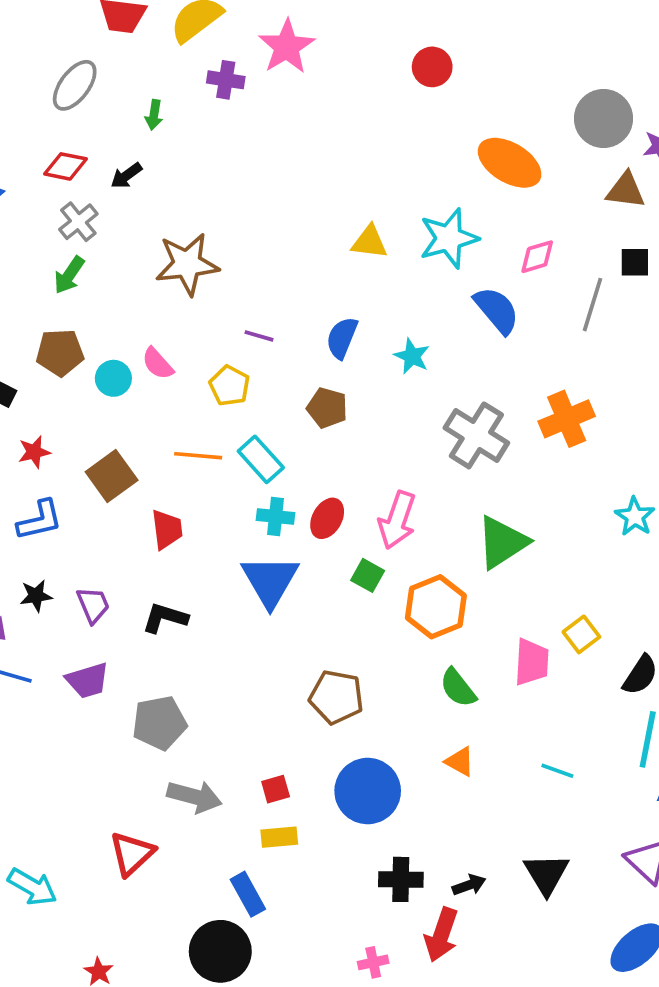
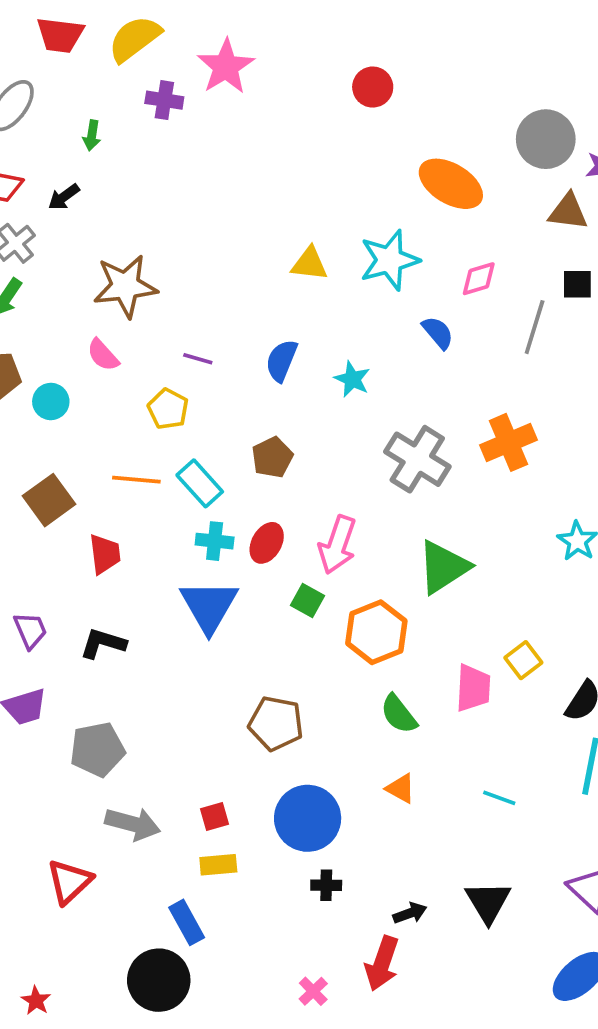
blue semicircle: (497, 310) -> (438, 333), size x0.7
pink semicircle: (158, 364) -> (103, 355), moved
brown pentagon: (327, 408) -> (272, 457), moved, turned 30
black cross: (401, 879) -> (326, 885), moved, size x0.7
pink cross: (373, 962) -> (313, 991), turned -32

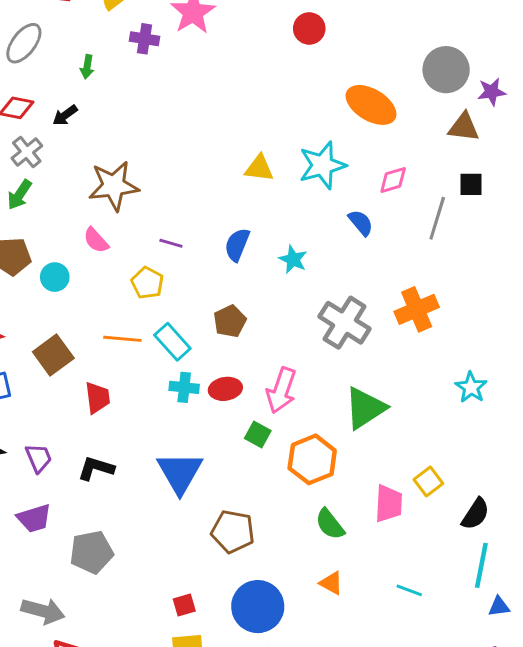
red ellipse: (267, 543) -> (225, 389), turned 52
blue triangle: (209, 606) -> (180, 473), moved
gray arrow: (133, 824) -> (43, 611), moved

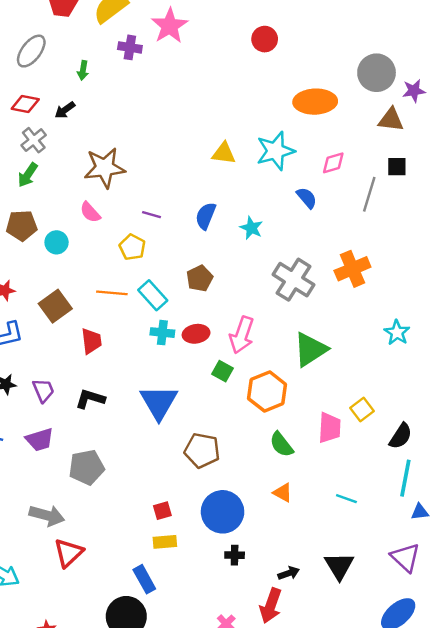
orange ellipse: (371, 105) -> (315, 102), turned -33

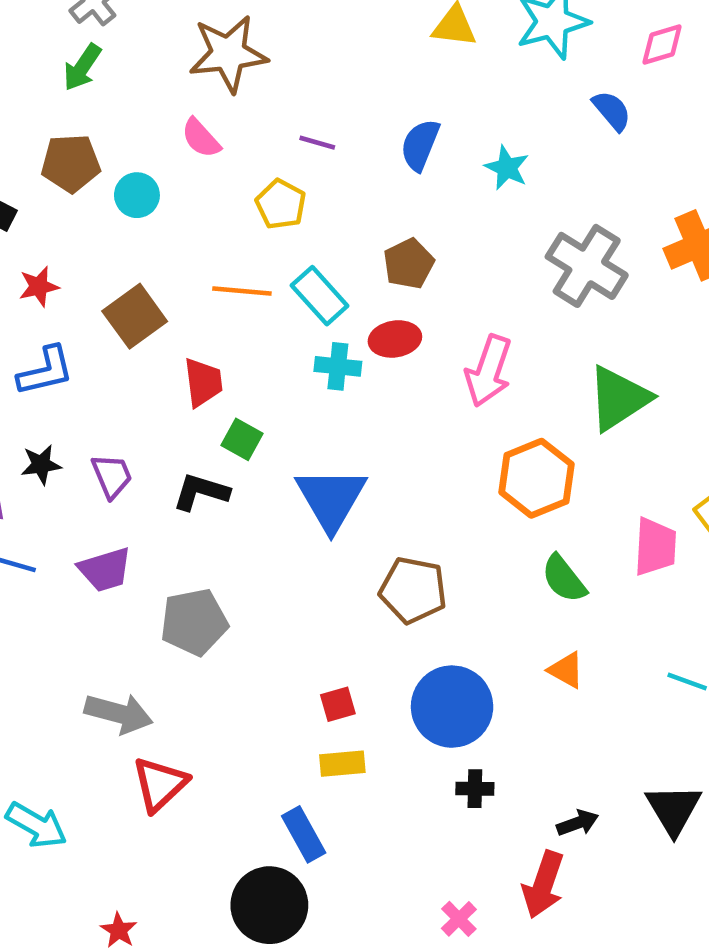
red ellipse: (196, 334) -> (395, 339), moved
green square: (223, 371) -> (242, 439), moved

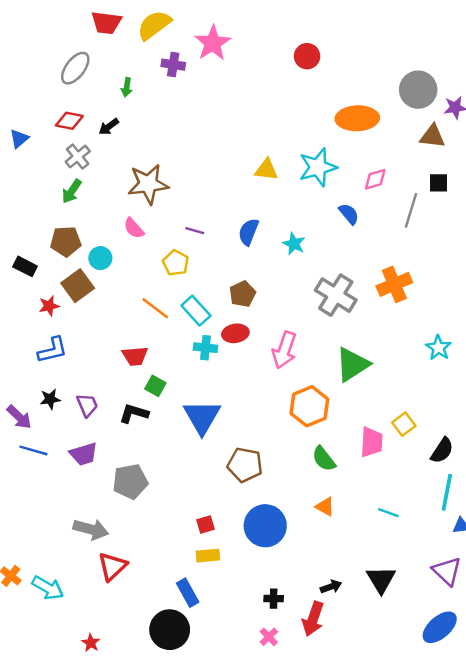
orange line: (242, 291) -> (155, 308), turned 32
brown square: (135, 316) -> (78, 286), moved
red trapezoid: (203, 382) -> (135, 356), turned 92
black cross: (475, 789) -> (274, 599), moved

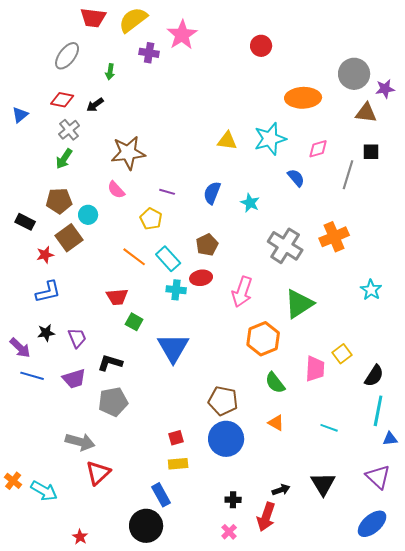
black L-shape: (134, 413) -> (110, 363), moved
brown pentagon: (245, 465) -> (223, 401), moved

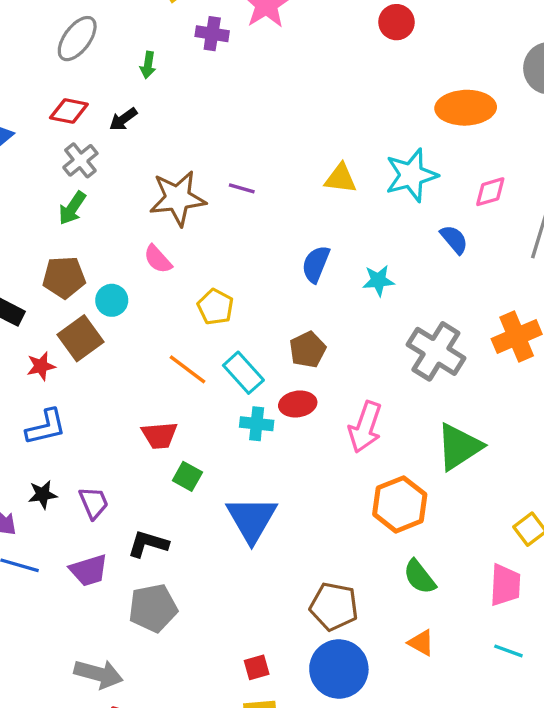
purple line: (167, 192) -> (242, 188), moved
cyan star: (250, 203) -> (378, 281), turned -30
pink trapezoid: (315, 369) -> (505, 585), moved

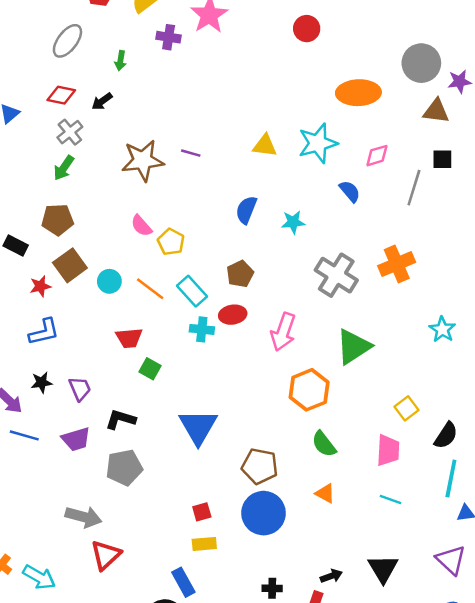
pink semicircle: (158, 259) -> (141, 226), moved
cyan circle: (112, 300) -> (109, 281), moved
blue triangle: (252, 519) -> (198, 427), moved

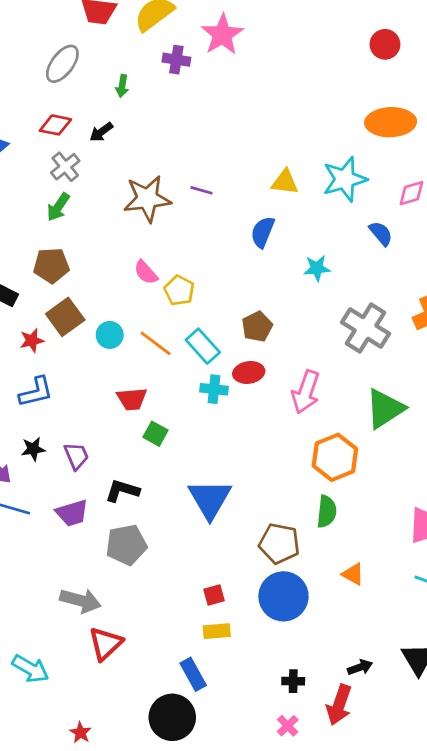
red circle: (307, 29) -> (385, 44), moved
blue semicircle: (246, 210) -> (263, 232), moved
green semicircle: (324, 444) -> (327, 512), moved, turned -136

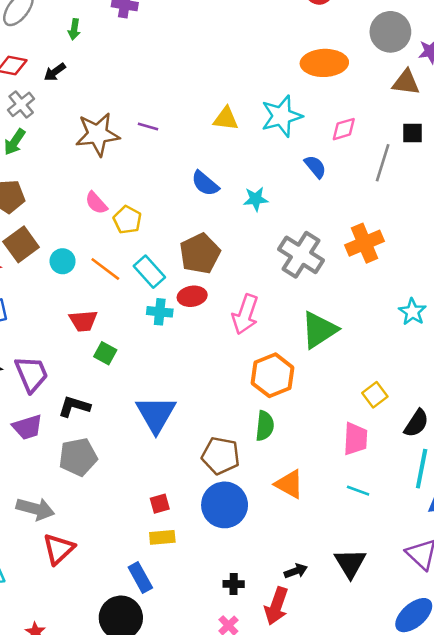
blue semicircle: (263, 232) -> (205, 183), moved, turned -72
brown pentagon: (257, 327) -> (200, 253), size x1.4
purple trapezoid: (76, 456) -> (31, 374), size x1.4
orange triangle: (353, 574) -> (289, 484), size x1.4

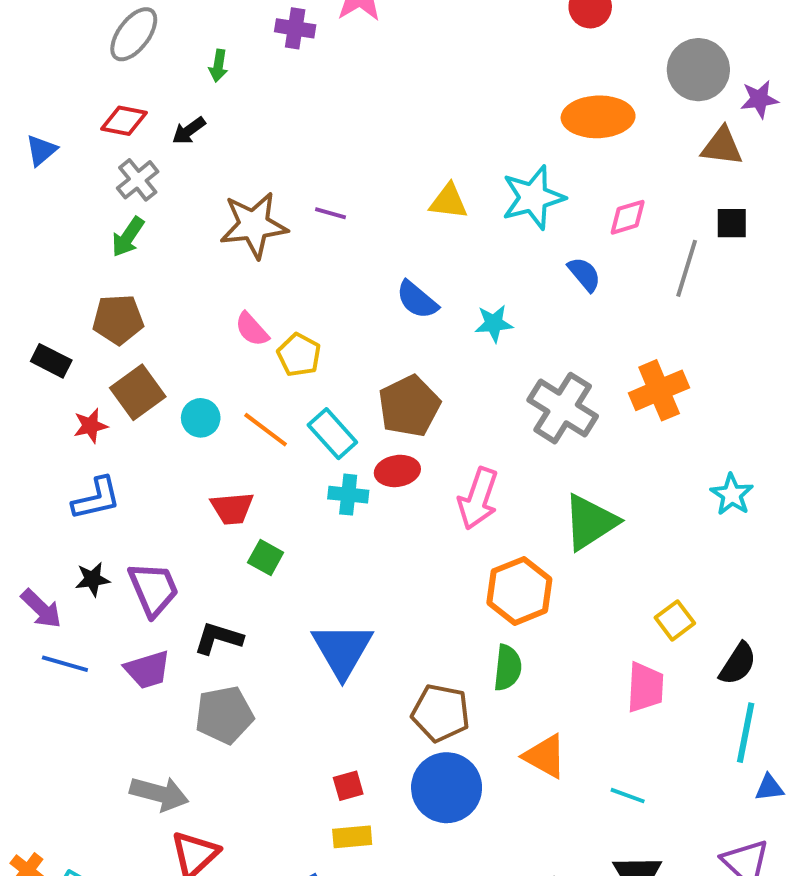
cyan line: (358, 491) -> (628, 796), moved

